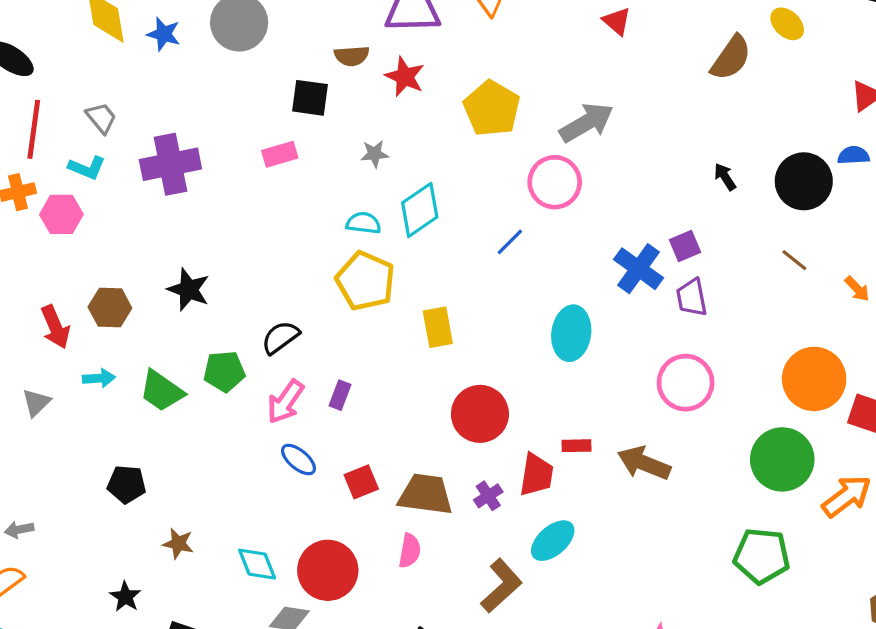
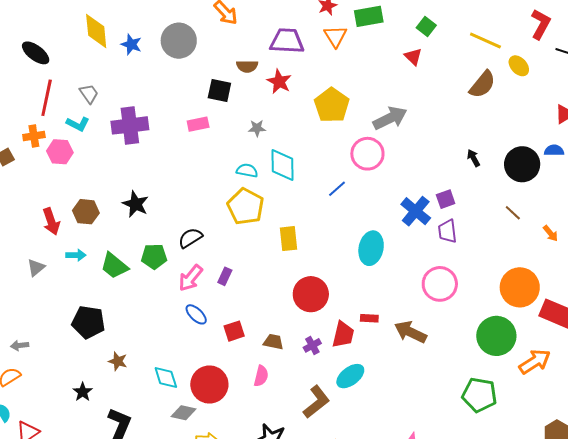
cyan diamond: (420, 210) -> (283, 165), turned -60
black pentagon: (127, 484) -> (88, 322), size x1.4
brown trapezoid: (426, 494) -> (273, 342), size x0.6

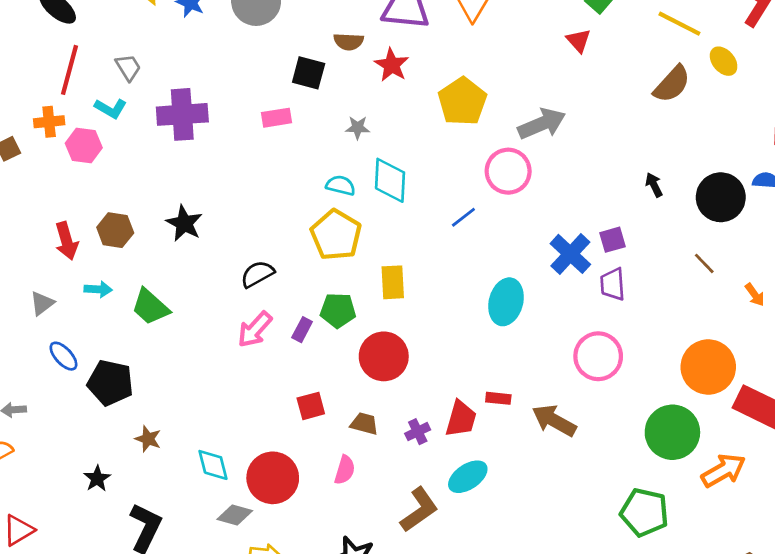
green pentagon: (154, 256) -> (338, 310), moved
red circle: (311, 294) -> (384, 356), moved
blue ellipse: (196, 314) -> (63, 356), moved

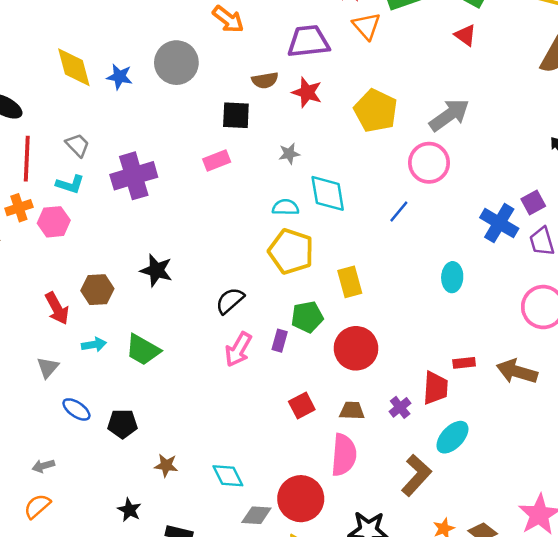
cyan ellipse: (506, 302) -> (452, 277), size x0.7
black pentagon: (110, 383) -> (122, 424), size x0.7
pink semicircle: (345, 470) -> (344, 455), size x1.6
red circle: (273, 478) -> (301, 499), moved

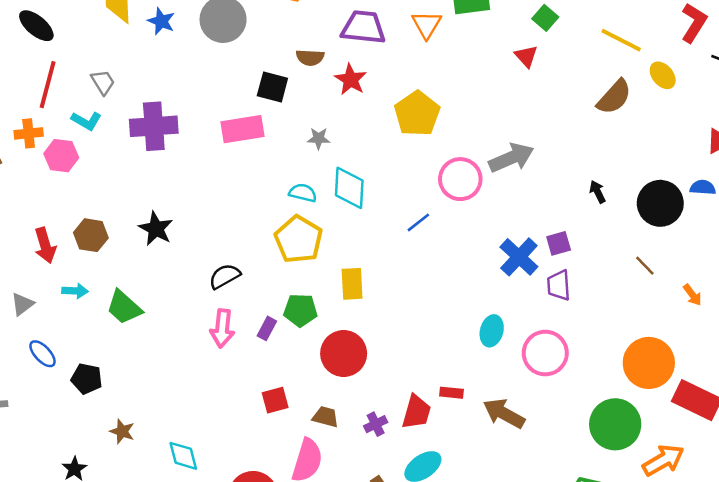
gray arrow: (449, 115) -> (511, 158), moved
pink rectangle: (217, 160) -> (242, 129), size x1.5
cyan ellipse: (452, 277) -> (492, 331), moved
pink arrow: (238, 349) -> (222, 328), turned -36

